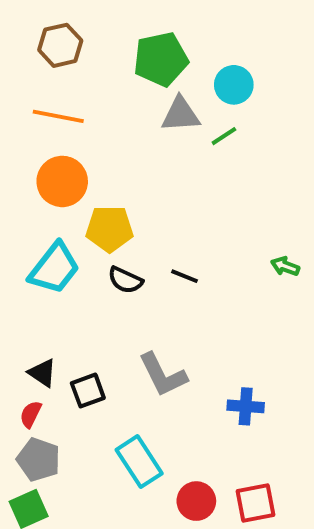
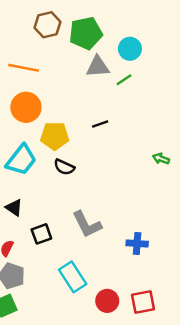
brown hexagon: (60, 45) -> (47, 25), moved
black line: (184, 276) -> (100, 124), moved, turned -42
black triangle: (42, 373) -> (14, 208), moved

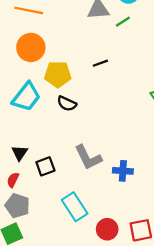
black triangle: (14, 208) -> (20, 153), moved, turned 30
blue cross: (137, 244) -> (123, 171), moved

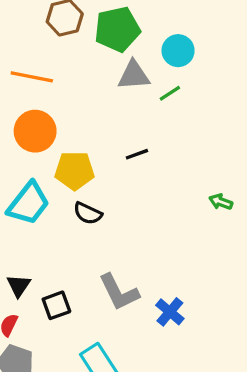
blue cross: (123, 171) -> (170, 312), turned 36

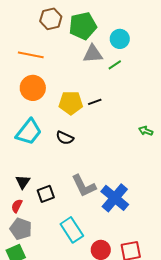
yellow pentagon: (75, 171) -> (71, 103), moved
blue cross: (170, 312) -> (115, 198), size x1.6

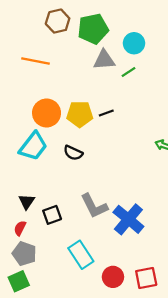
orange circle: (33, 88) -> (47, 113), moved

